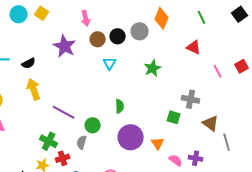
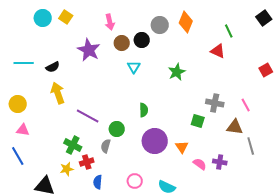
green line: (202, 17) -> (229, 31), moved
gray circle: (140, 31) -> (160, 25), moved
pink line: (218, 71) -> (246, 105), moved
brown triangle: (211, 123) -> (235, 127), turned -30

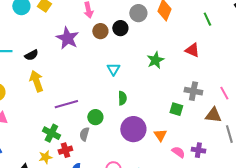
red triangle: (218, 51) -> (192, 50), moved
cyan triangle: (134, 67) -> (113, 69), moved
purple line: (88, 116) -> (66, 104), turned -45

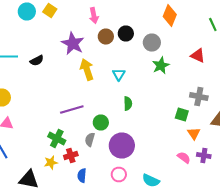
gray circle: (138, 13) -> (152, 42), moved
yellow arrow: (36, 81) -> (87, 70), moved
purple circle: (133, 129) -> (122, 146), moved
orange triangle: (160, 135) -> (194, 134), moved

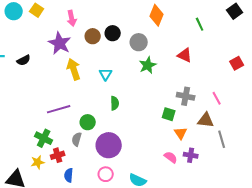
pink arrow: (94, 16) -> (72, 18), moved

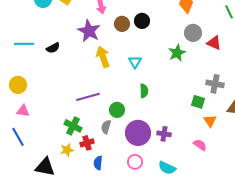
gray circle: (139, 42) -> (193, 33), moved
purple cross: (191, 155) -> (164, 134), moved

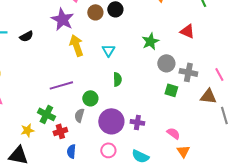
gray circle: (193, 33) -> (166, 63), moved
orange triangle: (210, 121) -> (183, 151), moved
yellow star: (67, 150) -> (27, 130), moved

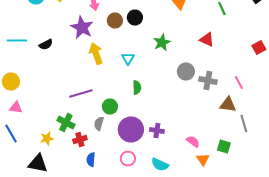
green star: (150, 41) -> (162, 42), moved
green square: (171, 90) -> (224, 146), moved

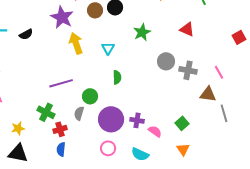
yellow star: (47, 138) -> (18, 128), moved
pink semicircle: (193, 142) -> (155, 131), moved
green square: (224, 146) -> (182, 123), moved, turned 32
blue semicircle: (91, 160) -> (61, 149), moved

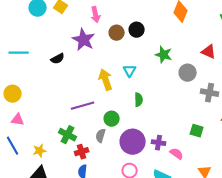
green star: (142, 32) -> (164, 55), turned -30
black semicircle: (26, 34) -> (58, 59), moved
yellow arrow: (76, 43) -> (106, 80), moved
gray circle: (166, 61) -> (188, 73), moved
green square: (182, 123) -> (197, 131), moved, turned -32

